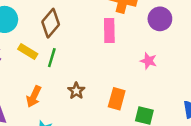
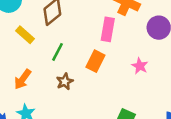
green line: (52, 58) -> (58, 52), moved
orange rectangle: (117, 99) -> (95, 61), moved

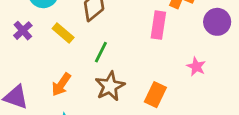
orange rectangle: (95, 61) -> (155, 95), moved
brown star: (65, 82) -> (110, 86), size x1.5

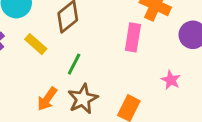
orange arrow: (61, 85) -> (47, 99), moved

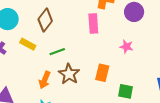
green line: (74, 64) -> (57, 52), turned 56

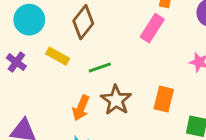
pink rectangle: (93, 24) -> (152, 28), turned 36

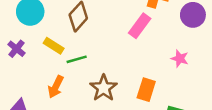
green line: (100, 68) -> (77, 59), moved
orange arrow: (81, 108) -> (56, 87), moved

